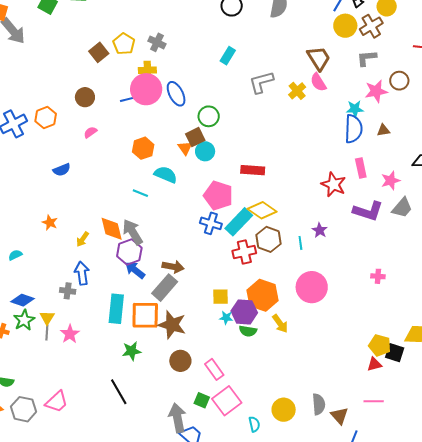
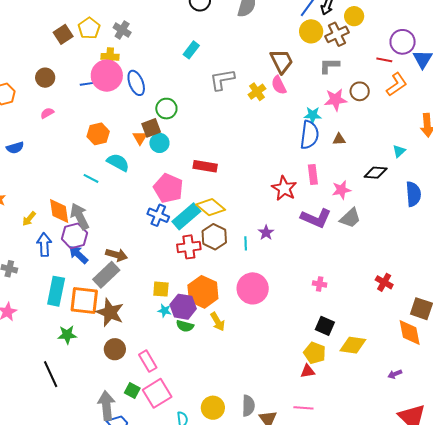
blue arrow: (82, 273) -> (44, 245), moved
black square: (395, 353) -> (325, 326), moved

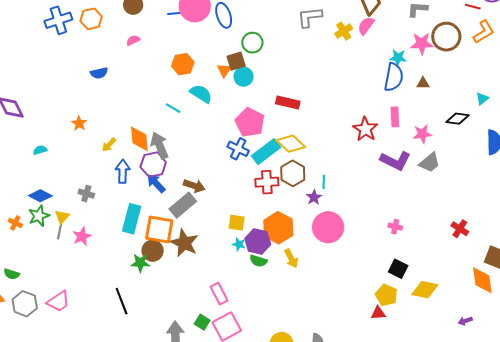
pink semicircle: (279, 85) -> (366, 26), turned 60
brown circle: (360, 91) -> (446, 37), size x1.5
purple star: (266, 233) -> (314, 197), moved
brown circle: (115, 349) -> (153, 251), moved

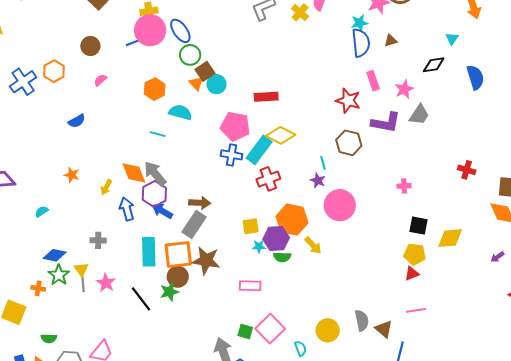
green circle: (252, 43) -> (190, 55), moved
brown hexagon: (293, 173) -> (349, 143), moved
pink rectangle: (219, 294) -> (250, 286), moved, turned -45
black line: (122, 301) -> (141, 299), moved

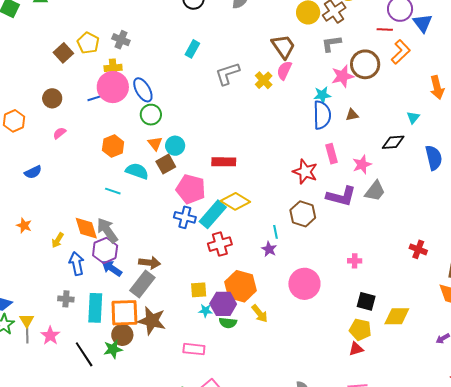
brown square: (205, 71) -> (166, 164), moved
pink circle: (340, 205) -> (304, 284), moved
gray cross: (98, 240) -> (66, 299), moved

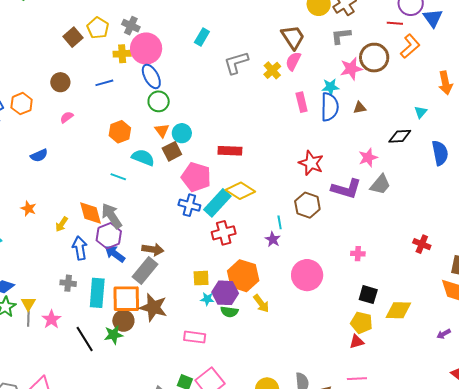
pink circle: (113, 87) -> (146, 48), moved
pink rectangle: (332, 154) -> (302, 102), moved

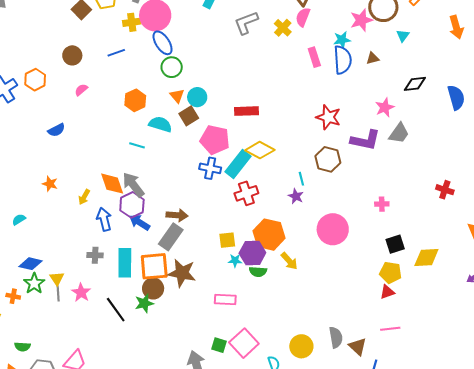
cyan triangle: (421, 112) -> (403, 36), moved
black square: (368, 295) -> (395, 244), turned -30

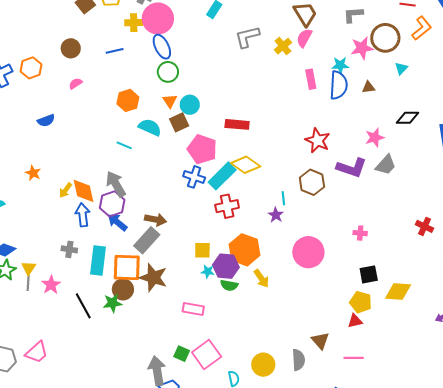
orange diamond: (112, 184) -> (84, 191), moved
brown triangle: (358, 347) -> (320, 341), moved

